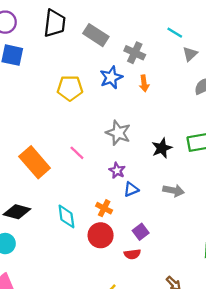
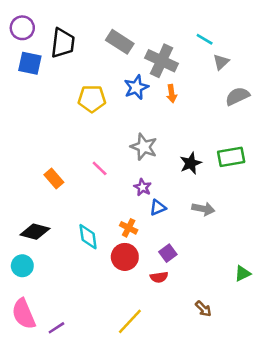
black trapezoid: (55, 23) -> (63, 43), moved
gray cross: (135, 53) -> (162, 61), size x1.4
orange rectangle: (35, 162) -> (54, 178), size x0.6

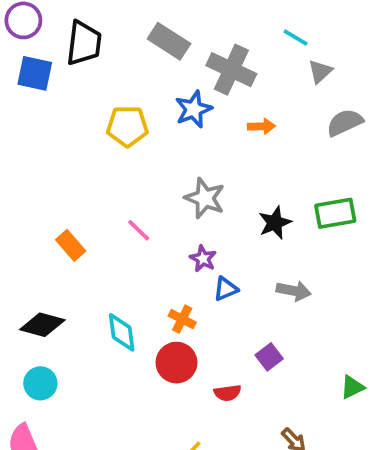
orange arrow: (172, 94) -> (262, 126), moved, turned -84
purple square: (168, 253) -> (269, 357), moved
cyan circle: (22, 266) -> (40, 383), moved

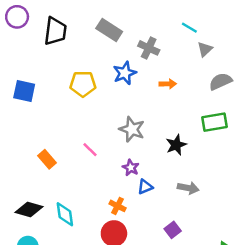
gray cross: (231, 70) -> (149, 48), size x0.7
blue square: (35, 73) -> (24, 91), moved
green rectangle: (335, 213) -> (214, 122), moved
cyan diamond: (122, 332) -> (65, 214), moved

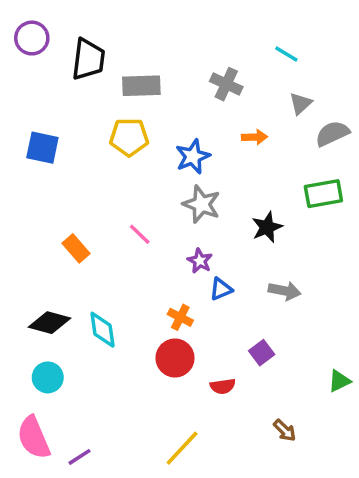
gray rectangle: (109, 30) -> (141, 86), moved, turned -35
gray triangle: (205, 49) -> (300, 103), moved
blue star: (125, 73) -> (193, 156), moved

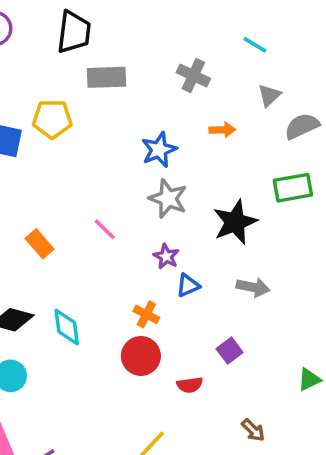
black trapezoid: (88, 59) -> (74, 32), moved
yellow pentagon: (129, 137) -> (52, 119), moved
black star: (267, 227) -> (235, 222), size x1.4

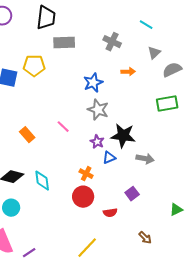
black star: (235, 222) -> (123, 136), moved, turned 30

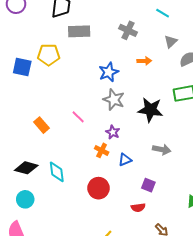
black star: (123, 136) -> (150, 110), moved
blue triangle: (109, 158) -> (125, 160), moved
orange cross: (86, 174) -> (102, 150), moved
purple square: (132, 194) -> (148, 185), turned -32
red semicircle: (110, 213) -> (138, 207), moved

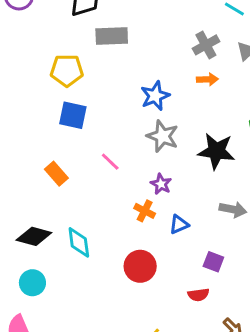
gray cross: (128, 30) -> (206, 45), moved, turned 36
blue square: (22, 67) -> (73, 115), moved

